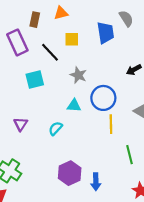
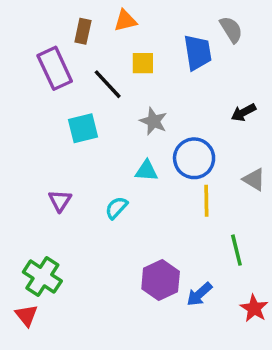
purple hexagon: (70, 173) -> (161, 280), moved
blue arrow: (96, 182) -> (199, 294), moved, turned 49

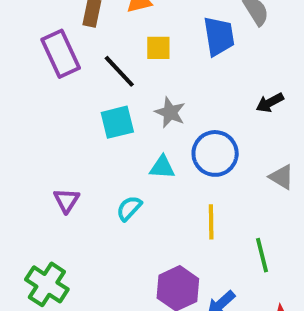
cyan square: (83, 128) -> (117, 122), moved
yellow line: (206, 201) -> (211, 222), moved

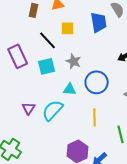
purple rectangle: (61, 54) -> (18, 56), moved
purple triangle: (66, 200) -> (29, 108), moved
cyan semicircle: (129, 208) -> (53, 110), size x1.6

